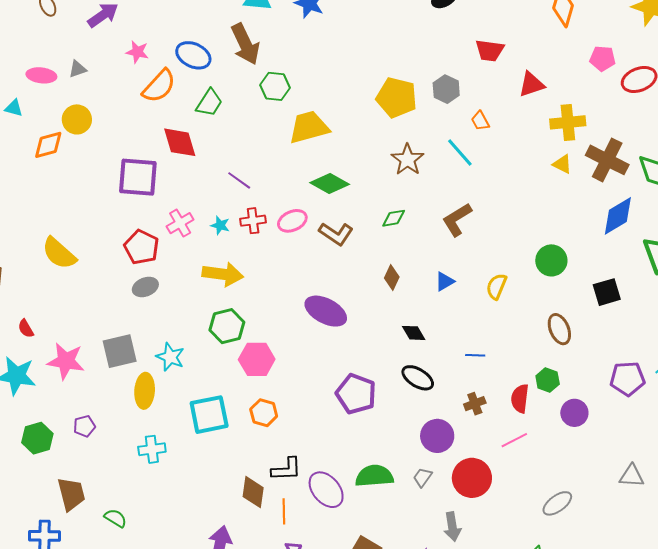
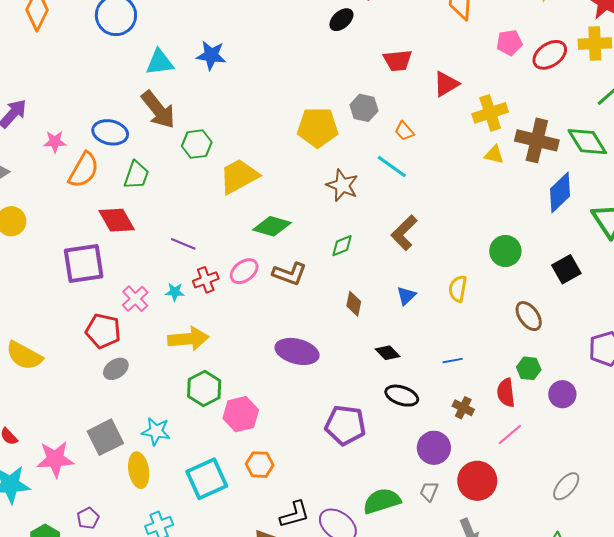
brown cross: (475, 404) -> (463, 408), turned -30

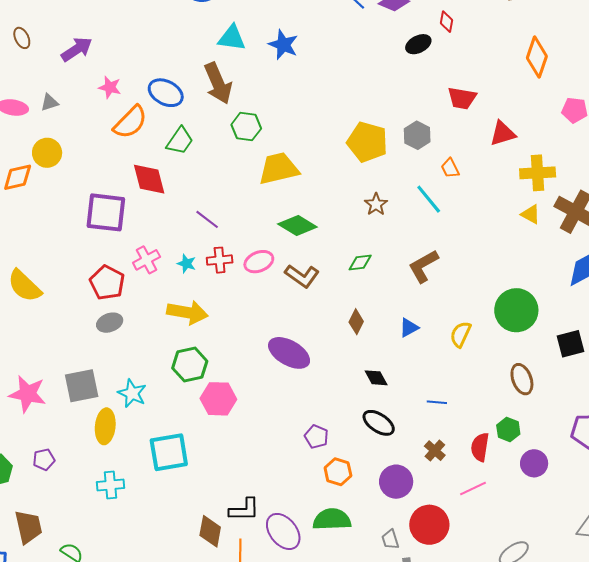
brown star: (342, 185) -> (376, 204), size x0.7
green circle: (505, 251) -> (516, 310), size x1.4
purple pentagon: (345, 425) -> (316, 437), size x0.6
orange hexagon: (260, 465) -> (338, 472), moved
gray trapezoid: (429, 491) -> (390, 539), moved, turned -55

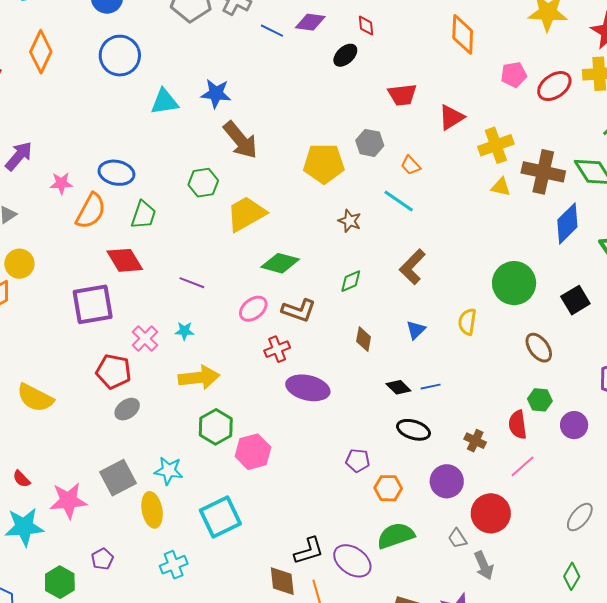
brown arrow: (218, 83) -> (240, 140), moved
red cross: (220, 260) -> (277, 349), moved
blue line: (437, 402) -> (431, 387), moved

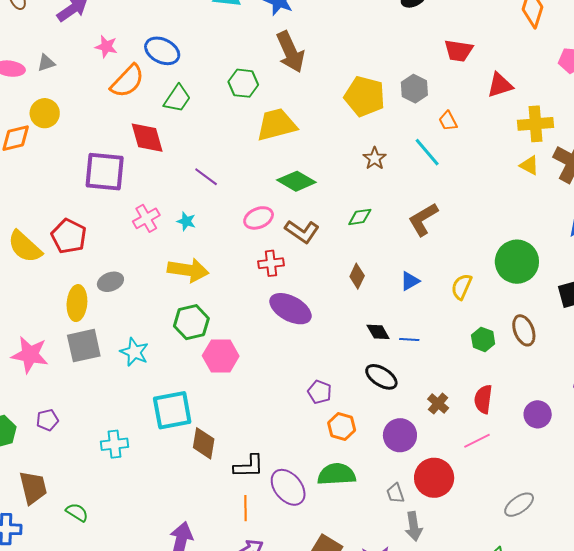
red pentagon: (114, 371) -> (69, 236), moved
green hexagon: (540, 400) -> (483, 339), moved
yellow ellipse: (152, 510) -> (77, 303), moved
brown diamond: (282, 581) -> (204, 443), moved

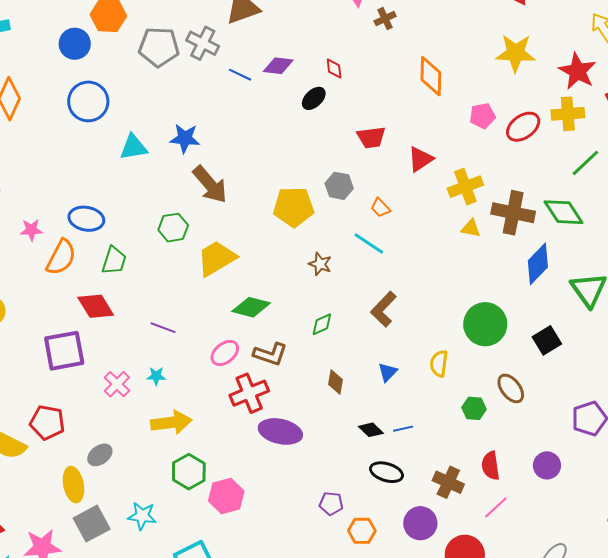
red cross: (271, 263) -> (249, 393), size x1.5
brown cross: (438, 404) -> (448, 482), size x1.4

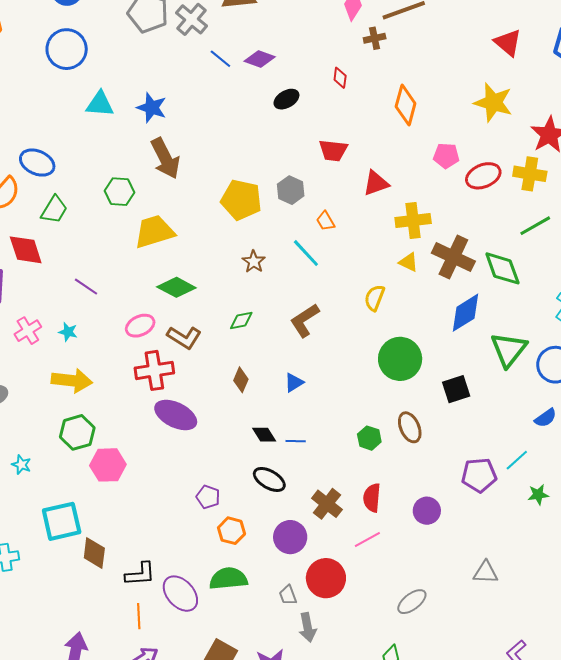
red diamond: (334, 69) -> (340, 78), moved
yellow semicircle: (439, 363) -> (375, 298), moved
cyan star: (142, 516) -> (21, 465), size x0.7

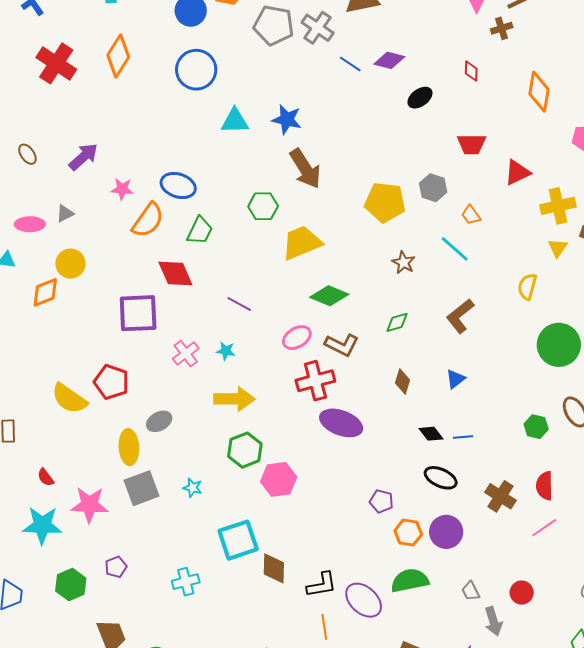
yellow triangle: (409, 262) -> (558, 248), turned 45
purple circle: (290, 537) -> (446, 532), moved
red circle: (326, 578) -> (522, 593), moved, size x0.6

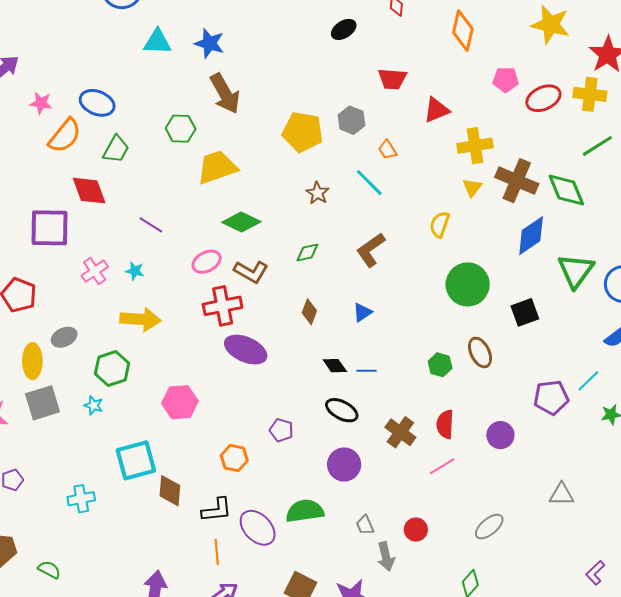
green hexagon: (245, 450) -> (112, 368), moved
orange hexagon: (408, 533) -> (234, 458), moved

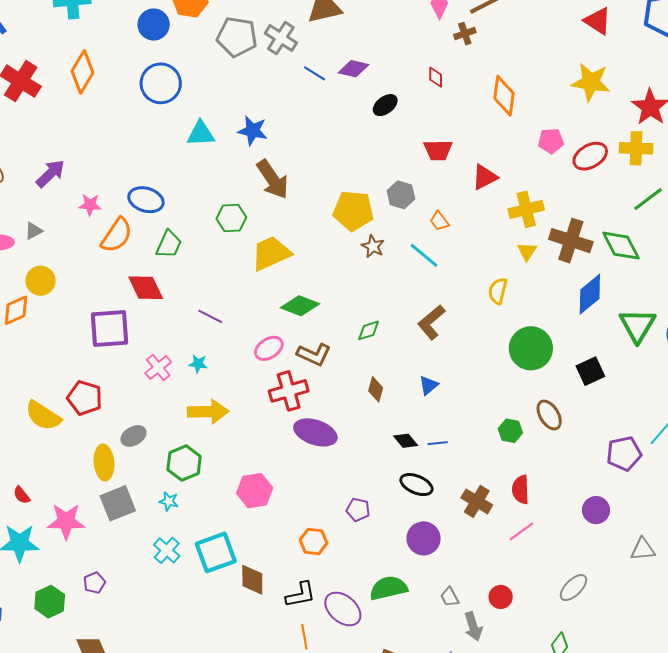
brown star: (317, 193) -> (373, 246), moved
purple circle: (500, 435) -> (596, 510), moved
cyan cross: (81, 499) -> (167, 550), moved, turned -32

